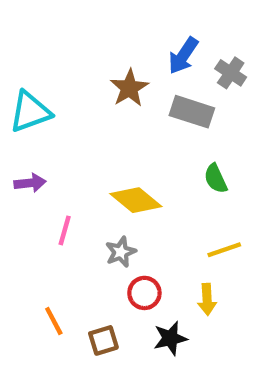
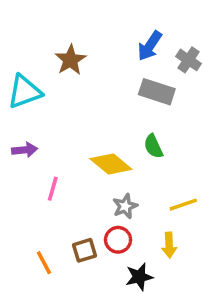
brown star: (129, 88) -> (70, 60), moved
green semicircle: (216, 179) -> (153, 146), moved
gray star: (121, 252) -> (125, 206), moved
brown square: (103, 340) -> (85, 250), moved

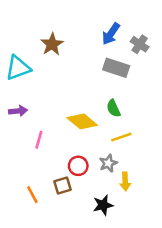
yellow line: (183, 205) -> (121, 137), moved
gray star: (125, 206) -> (108, 163), moved
red circle: (118, 240) -> (78, 166), moved

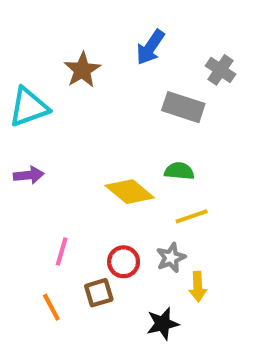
blue arrow: (111, 34) -> (150, 47), moved
green semicircle: (113, 108) -> (179, 171), turned 120
pink line: (39, 140) -> (62, 251), moved

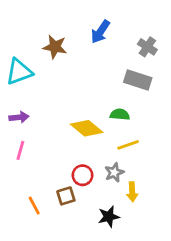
brown star: (82, 70) -> (55, 47), turned -30
gray rectangle: (183, 107) -> (138, 80), moved
pink line: (62, 251) -> (20, 150), moved

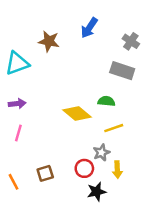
red circle: (83, 175) -> (84, 168), moved
brown square: (66, 196) -> (45, 173), moved
orange line: (34, 206) -> (13, 182), moved

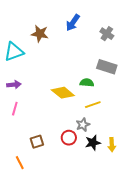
gray rectangle: (122, 71) -> (107, 67), moved
yellow arrow: (117, 170) -> (112, 145), moved
orange line: (13, 182) -> (20, 163), moved
black star: (97, 192) -> (93, 143), moved

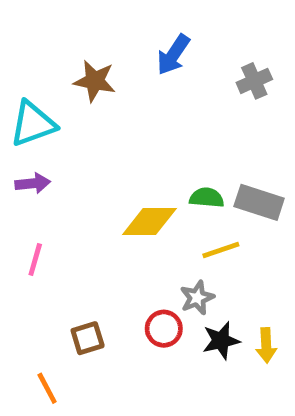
gray cross: (107, 34) -> (254, 81), turned 32
gray rectangle: (107, 67) -> (259, 202), moved
purple arrow: (14, 85) -> (33, 183), moved
yellow diamond: (63, 93) -> (149, 221), turned -40

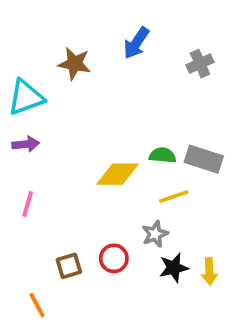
red circle: (164, 329) -> (114, 258), moved

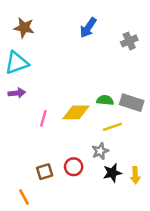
brown star: (74, 64) -> (24, 28), moved
pink line: (28, 204) -> (43, 118), moved

